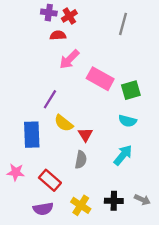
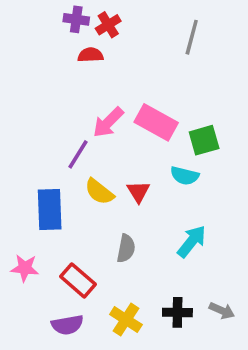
pink arrow: (69, 59) -> (108, 122), moved
cyan semicircle: (128, 121) -> (185, 176), moved
red triangle: (85, 135) -> (138, 192), moved

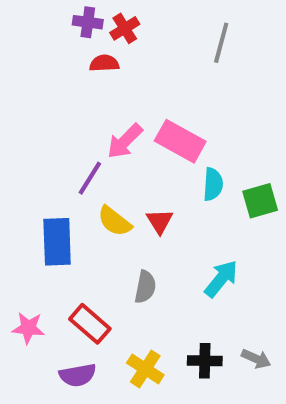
green square: (204, 140) -> (260, 201), moved
cyan semicircle: (185, 176) -> (213, 184), moved, turned -100
pink star: (25, 268) -> (28, 328), moved

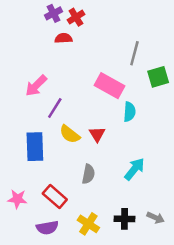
purple cross: (88, 22) -> (54, 13), turned -35
gray line: (221, 43) -> (134, 53), moved
pink arrow: (125, 141) -> (36, 86), moved
green square: (260, 201) -> (158, 77), moved

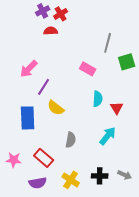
pink rectangle: (110, 86) -> (88, 69), size x0.7
cyan semicircle: (129, 112) -> (98, 99), moved
red triangle: (97, 134) -> (117, 108), moved

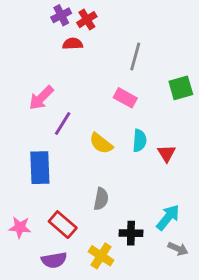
gray line: (108, 43) -> (135, 57), moved
yellow semicircle: (56, 108) -> (101, 143), moved
cyan arrow: (108, 136) -> (168, 217), moved
black cross: (100, 176) -> (131, 233), moved

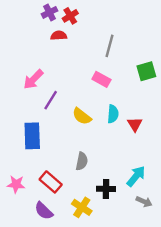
purple semicircle: (54, 260) -> (44, 211), turned 54

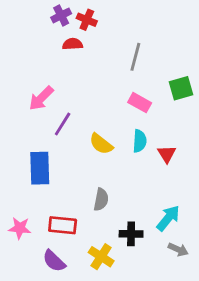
red cross: (70, 16) -> (87, 20), turned -35
pink rectangle: (101, 79) -> (140, 103), moved
red rectangle: (51, 182) -> (63, 225), turned -35

